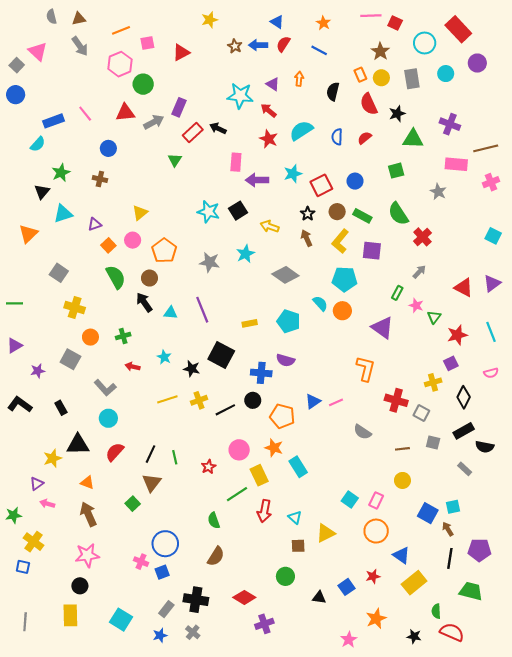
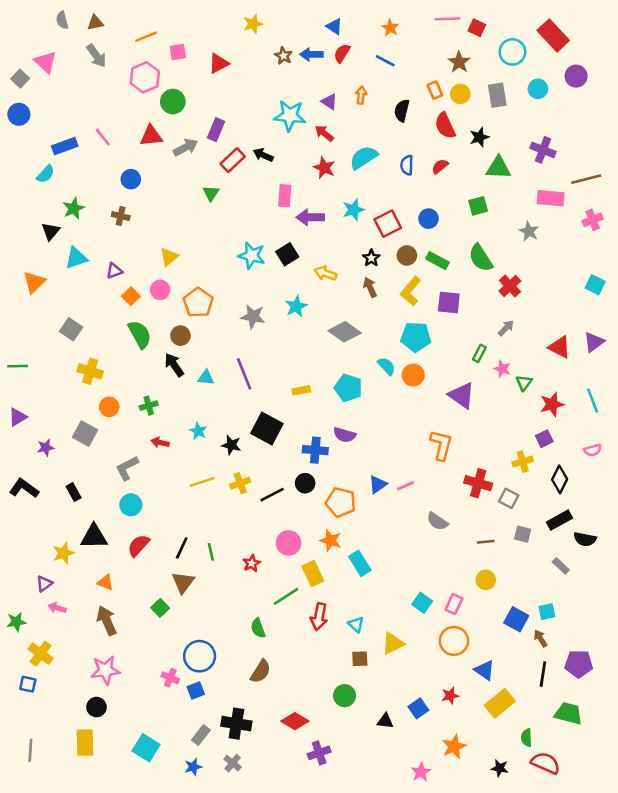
gray L-shape: (105, 388) -> (127, 468), turned 105

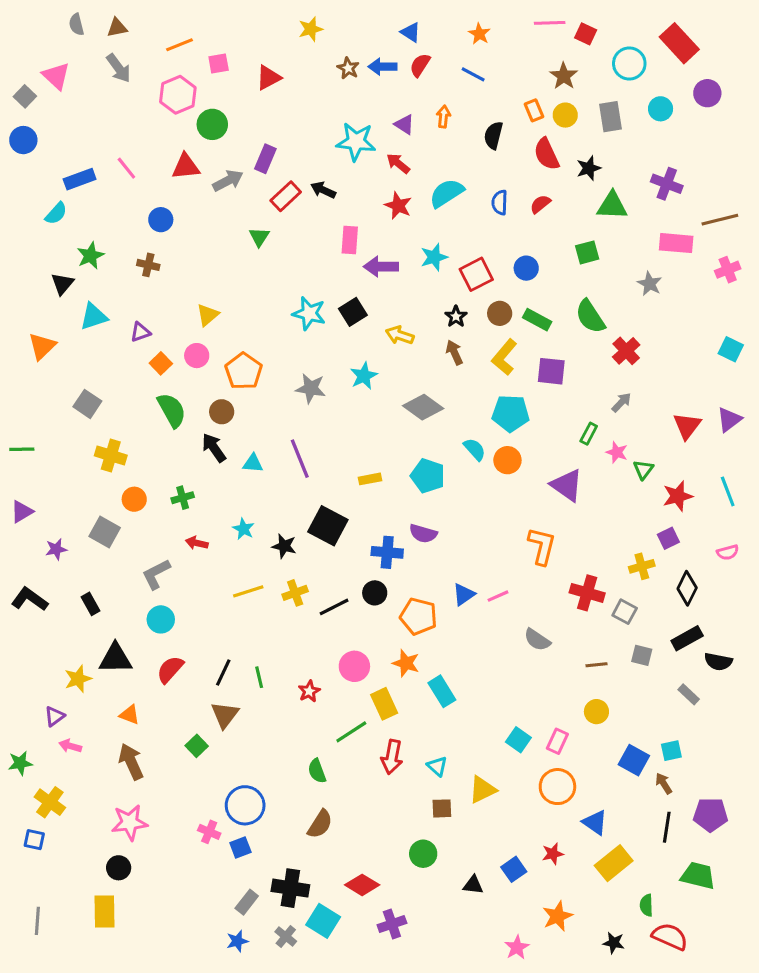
red triangle: (560, 347) -> (687, 426), turned 40
cyan square: (146, 748) -> (323, 921), moved

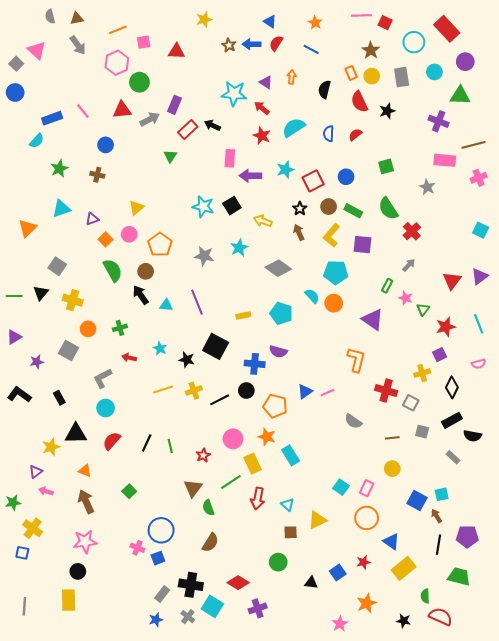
red triangle: (269, 78) -> (176, 51), turned 30
green triangle: (612, 206) -> (460, 96), moved
black triangle: (62, 284) -> (41, 293), moved
brown triangle: (225, 715) -> (193, 488), moved

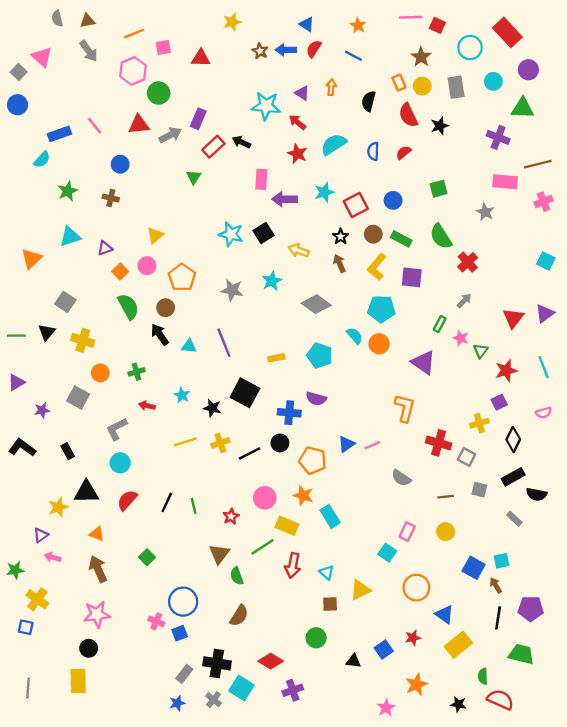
yellow rectangle: (253, 463) -> (287, 526), turned -42
pink rectangle: (367, 488) -> (407, 532), moved

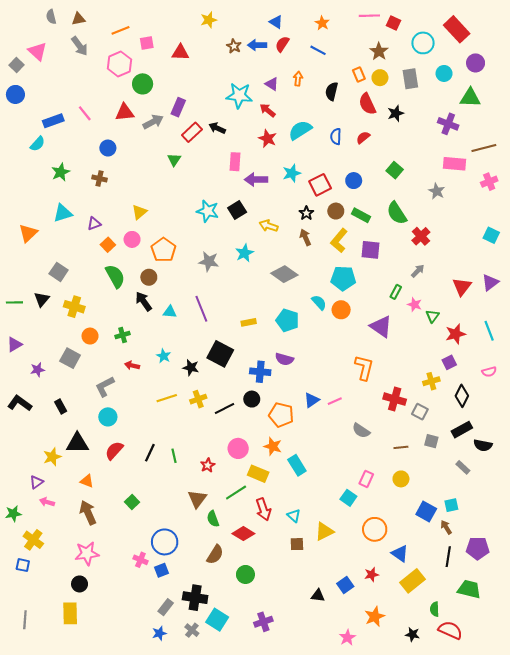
green square: (439, 189) -> (395, 170), turned -35
red arrow: (293, 565) -> (263, 509), turned -30
green circle: (316, 638) -> (245, 574), moved
red diamond: (271, 661) -> (243, 534), moved

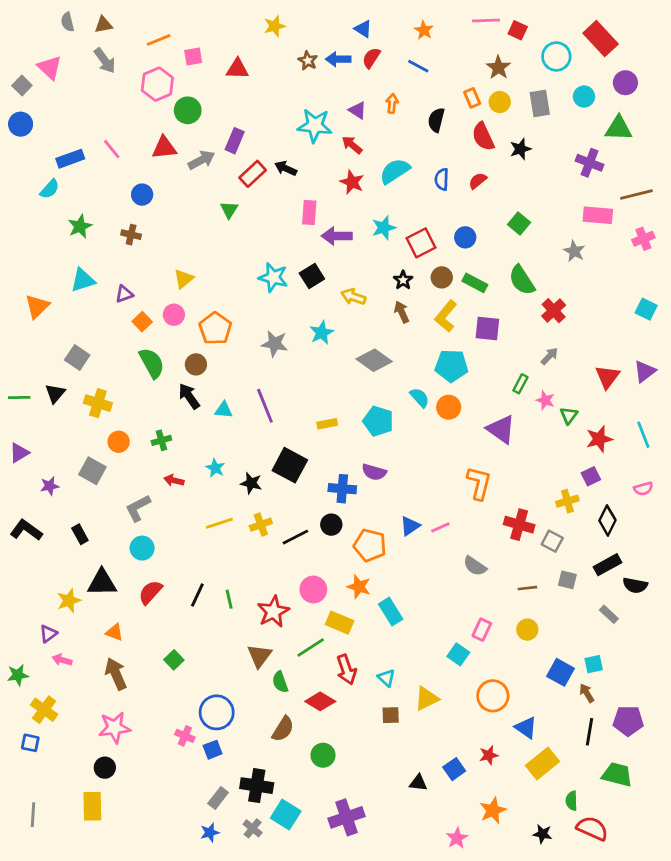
red star: (208, 465) -> (273, 612), size x1.6
purple cross: (263, 622) -> (346, 817), size x1.4

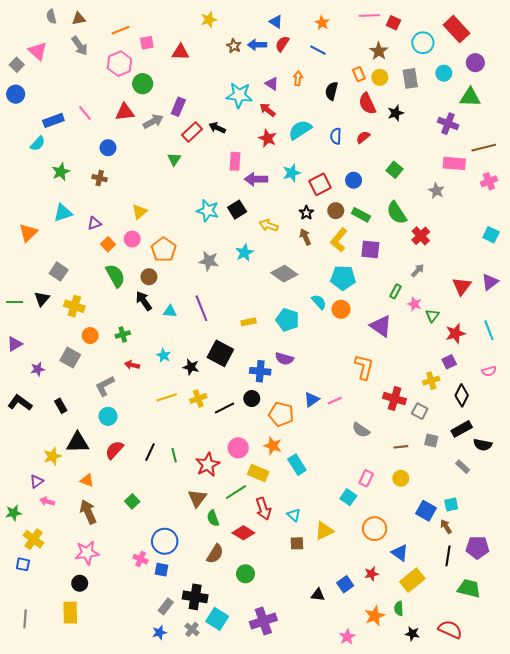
blue square: (213, 750) -> (162, 570), turned 32
green semicircle: (572, 801) -> (399, 608), moved

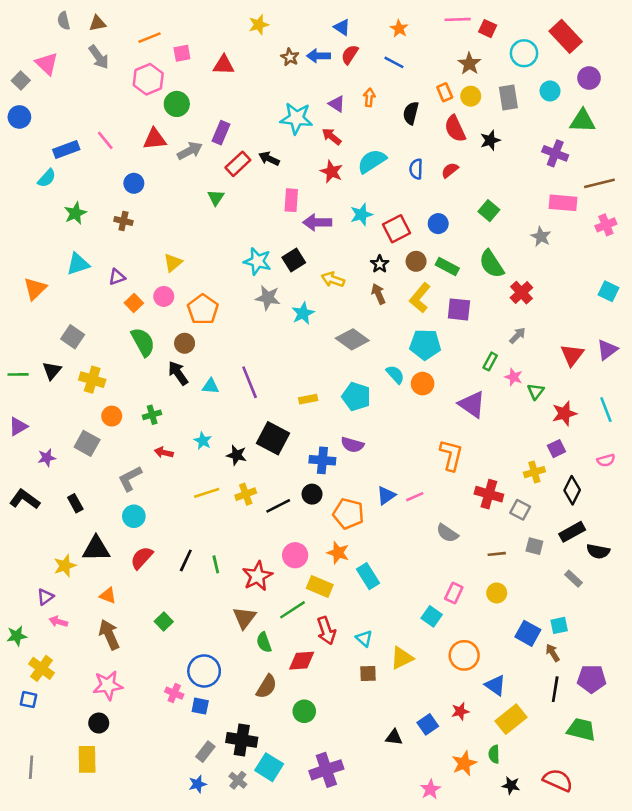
gray star: (209, 261) -> (268, 298), moved
red diamond: (243, 533) -> (302, 661), turned -35

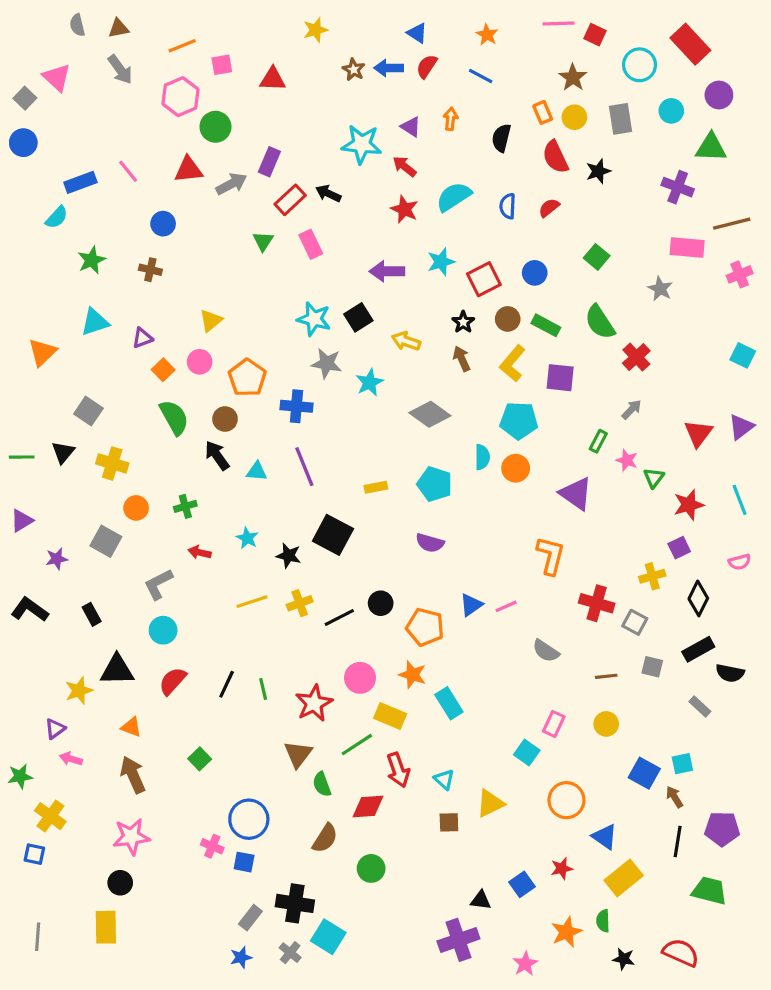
pink rectangle: (291, 200) -> (311, 244), moved, turned -30
cyan semicircle: (395, 374) -> (482, 457), turned 42
blue cross: (322, 460) -> (296, 406), moved
purple cross: (326, 770) -> (458, 940), moved

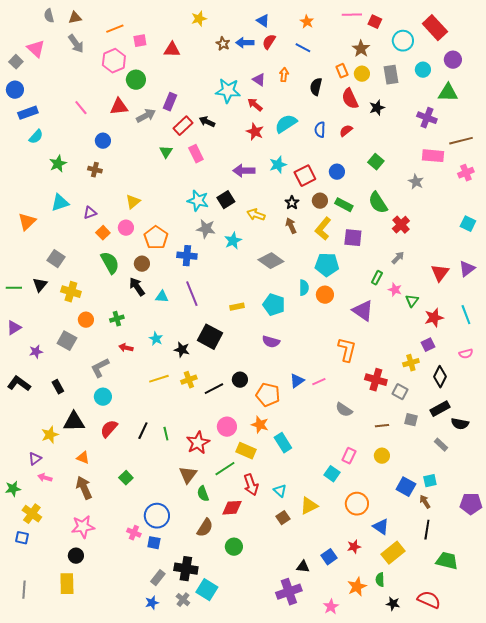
blue rectangle: (80, 182) -> (28, 113), moved
brown square: (449, 822) -> (283, 518), turned -32
purple pentagon: (722, 829) -> (471, 504), moved

